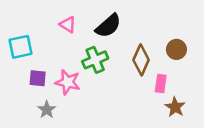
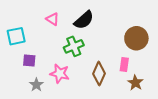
brown circle: (176, 49) -> (136, 38), size x1.5
brown diamond: (141, 60) -> (99, 74), moved
pink star: (68, 82) -> (60, 74), moved

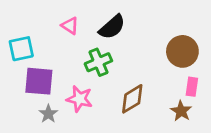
purple square: (29, 60) -> (39, 81), size x1.6
pink rectangle: (124, 65) -> (192, 87), moved
brown diamond: (99, 74) -> (132, 99), turned 35

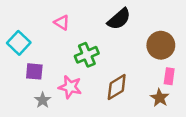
black semicircle: (112, 27) -> (119, 19), moved
cyan square: (21, 49) -> (19, 43), turned -35
purple square: (39, 81) -> (34, 71), size x0.7

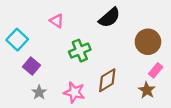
purple square: (34, 71) -> (31, 66), turned 35
pink rectangle: (169, 76) -> (156, 70), turned 32
pink star: (70, 87) -> (74, 92), moved

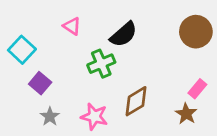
black semicircle: (109, 18) -> (124, 34), moved
brown circle: (148, 42) -> (196, 32), moved

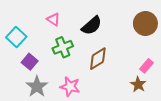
green cross: (101, 64) -> (63, 47), moved
brown diamond: (136, 101) -> (98, 59), moved
gray star: (50, 117) -> (37, 87), size x1.5

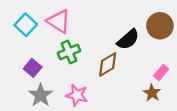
pink triangle: (53, 19) -> (59, 21), size x1.6
black semicircle: (92, 26) -> (128, 39), moved
cyan square: (16, 37) -> (26, 25), moved

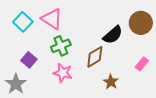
brown star: (152, 93) -> (111, 82), moved
gray star: (41, 95) -> (16, 84), moved
pink star: (77, 95) -> (63, 73), moved

